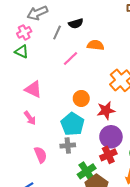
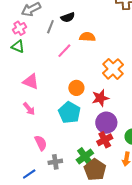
gray cross: (68, 145) -> (55, 162), moved

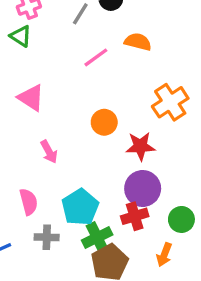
pink arrow: (29, 109) -> (49, 152), moved
cyan pentagon: (69, 113) -> (80, 207), moved

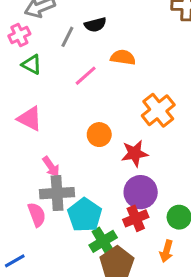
green triangle: (21, 36) -> (32, 64), moved
gray cross: (47, 237) -> (57, 193), moved, size x1.5

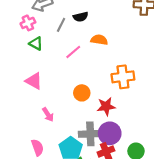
orange cross: (158, 110) -> (123, 77), turned 30
gray cross: (57, 193) -> (90, 134), moved

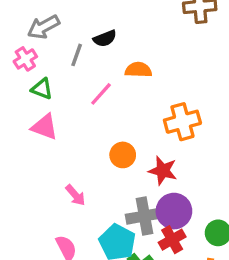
pink triangle: (34, 81) -> (45, 127), moved
red star: (106, 106) -> (163, 171), turned 30

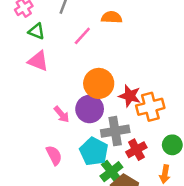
orange cross: (182, 122) -> (150, 107), moved
orange circle: (123, 155) -> (99, 83), size x1.5
purple circle: (174, 211) -> (90, 109), moved

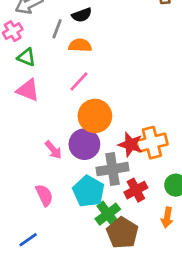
orange semicircle: (112, 17) -> (80, 45), moved
pink line: (82, 36) -> (79, 81), moved
red star: (130, 96) -> (130, 144), moved

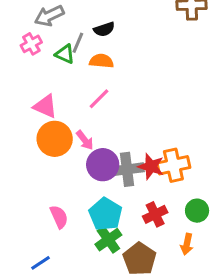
green triangle: (26, 57) -> (65, 54), moved
orange circle: (95, 116) -> (55, 139), moved
pink arrow: (53, 150) -> (85, 140), moved
gray cross: (112, 169) -> (127, 169), moved
green cross: (108, 214) -> (108, 240), moved

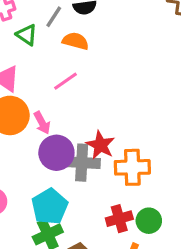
green triangle: (65, 54) -> (27, 35), moved
red star: (151, 167) -> (100, 145), moved
red cross: (155, 214) -> (119, 219), moved

